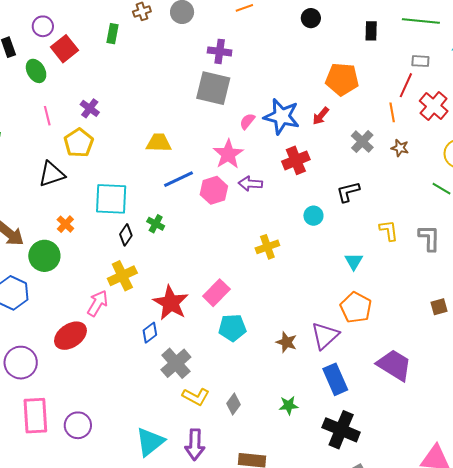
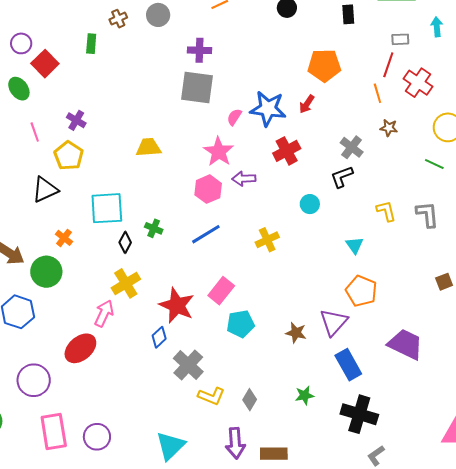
gray cross: (362, 142) -> (352, 147), moved
blue line: (179, 179) -> (206, 234), moved
purple arrow: (195, 445) -> (235, 443), moved

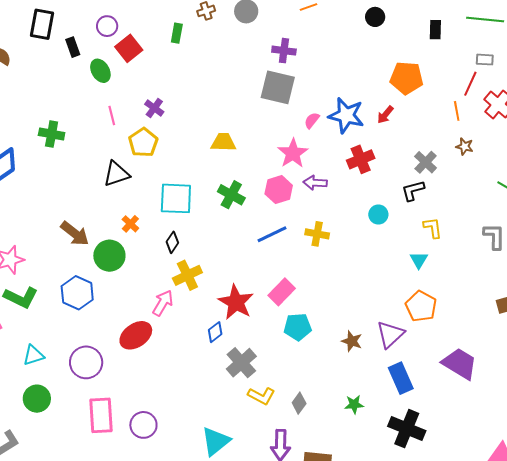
yellow L-shape: (386, 211) -> (433, 228), moved
green cross: (154, 228) -> (231, 195), moved, size x1.5
yellow cross: (267, 240) -> (317, 234), moved, turned 30
black diamond: (125, 242) -> (172, 242), moved

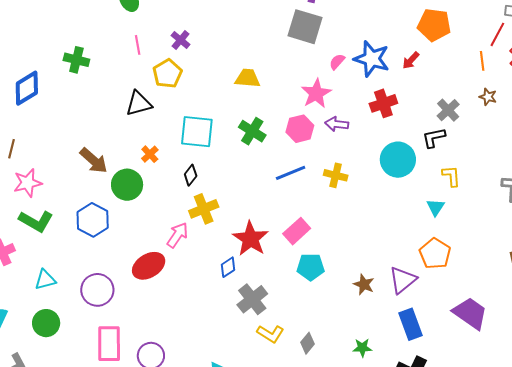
cyan circle: (378, 214) -> (398, 160), size x1.8

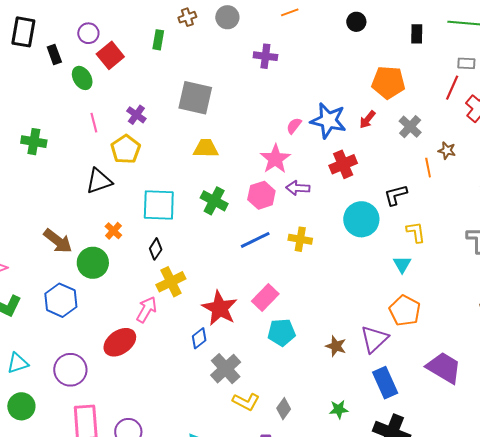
gray square: (305, 27) -> (195, 98), moved
orange line: (482, 61) -> (428, 168), moved
gray cross: (448, 110) -> (410, 127), moved

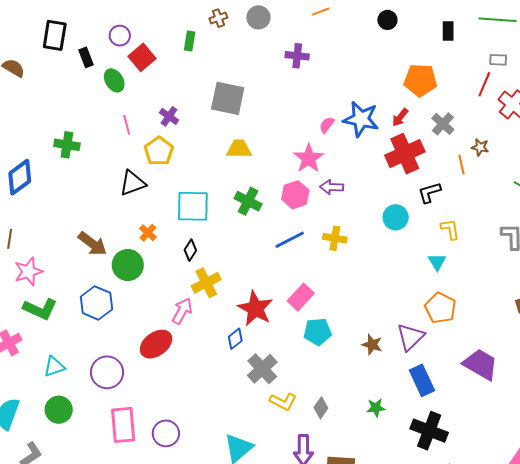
red cross: (343, 164) -> (405, 154), moved, size x1.4
cyan circle: (361, 219) -> (396, 217), size x0.7

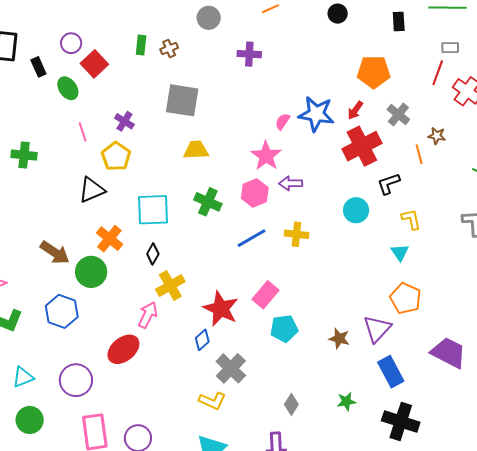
brown cross: (218, 18) -> (169, 48), moved
orange cross: (148, 233) -> (109, 239), size x1.5
yellow L-shape: (283, 402) -> (212, 401), moved

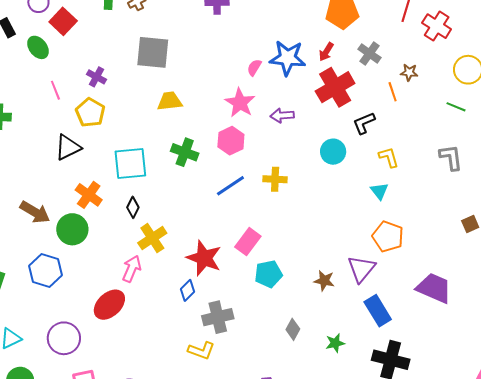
purple arrow: (291, 183) -> (282, 115), moved
gray cross: (231, 368) -> (218, 317), turned 36
gray diamond: (291, 404) -> (293, 329), moved

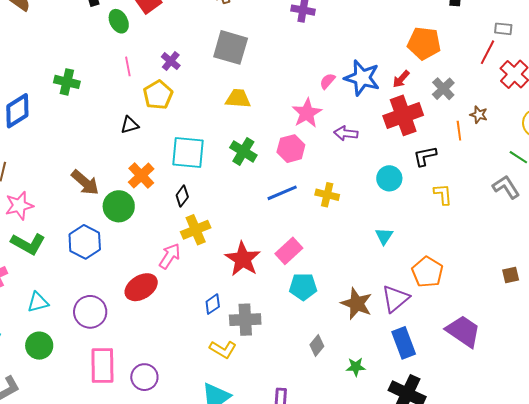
black triangle: (68, 147) -> (130, 125), size x0.7
gray L-shape: (451, 157) -> (506, 187), moved, turned -36
cyan triangle: (379, 191) -> (384, 236), moved
brown star: (324, 281) -> (357, 304), size x1.5
blue diamond: (188, 290) -> (213, 304), moved

